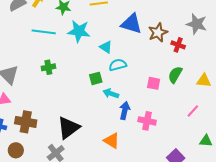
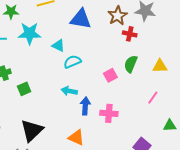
brown star: (158, 32) -> (118, 16), moved
green square: (96, 78) -> (24, 89), moved
pink square: (154, 83) -> (110, 75), turned -32

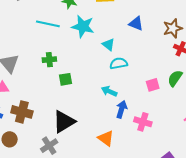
blue triangle: (81, 19) -> (136, 24), size x0.7

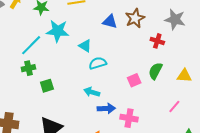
cyan line: (48, 24) -> (31, 45), moved, turned -50
brown star: (173, 28) -> (135, 18), moved
blue arrow: (122, 109) -> (106, 108), turned 78

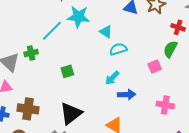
green cross: (28, 68) -> (31, 53), moved
green semicircle: (155, 71) -> (170, 49), moved
cyan arrow: (92, 92) -> (112, 78), turned -63
pink cross: (129, 118) -> (165, 105), moved

